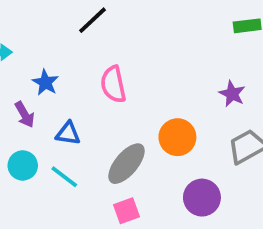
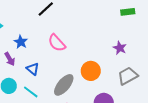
pink semicircle: (113, 84) -> (57, 43), turned -30
blue triangle: (68, 133) -> (33, 69), turned 32

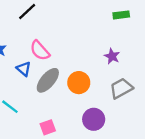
blue triangle: (33, 69) -> (24, 69), moved
gray ellipse: (64, 85) -> (48, 80), moved

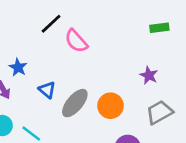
pink semicircle: (40, 50) -> (76, 41), moved

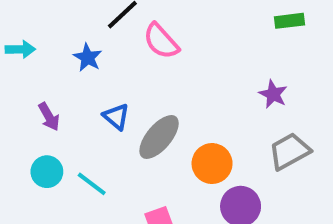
blue star: (18, 67) -> (88, 58), moved
orange circle: (111, 106) -> (212, 164), moved

